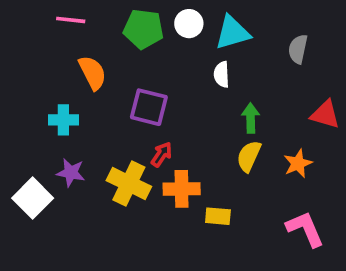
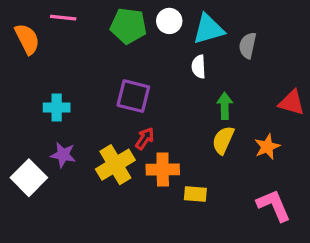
gray semicircle: (298, 49) -> (248, 45), moved
orange semicircle: (93, 73) -> (27, 39), moved
yellow cross: (129, 183) -> (115, 165), turned 33

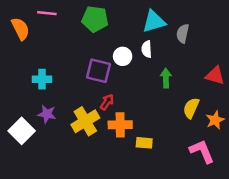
white circle: (169, 21) -> (123, 56), moved
yellow semicircle: (223, 140) -> (191, 108), moved
orange star: (267, 147) -> (215, 120), moved

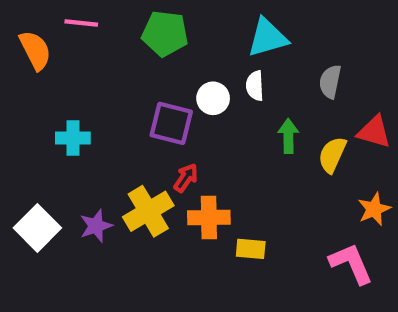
gray semicircle: (183, 34) -> (330, 82), moved
yellow semicircle: (191, 108) -> (332, 155), moved
purple star: (47, 114) -> (96, 226), moved, turned -30

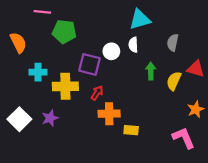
green pentagon: (165, 33) -> (64, 32), moved
orange semicircle: (35, 50) -> (18, 43), moved
yellow cross: (148, 211) -> (65, 86), moved, turned 30

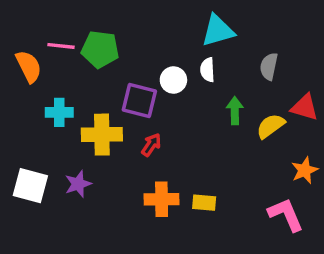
pink line: (42, 12) -> (61, 46), moved
yellow semicircle: (174, 81) -> (271, 126), turned 30
orange cross: (109, 114) -> (162, 199), moved
white square: (19, 119) -> (30, 186), turned -30

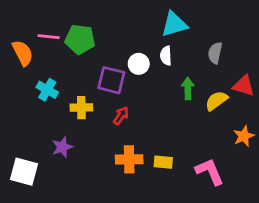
cyan cross: (59, 112) -> (47, 90), turned 30
yellow cross: (102, 135) -> (81, 108), size x0.7
white square: (30, 186) -> (24, 172), moved
pink L-shape: (286, 215) -> (210, 172), moved

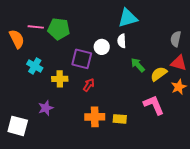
gray semicircle: (215, 53) -> (176, 39), moved
green arrow: (188, 88) -> (138, 65), turned -42
orange star: (244, 136) -> (179, 87), moved
pink L-shape: (210, 172) -> (154, 105), moved

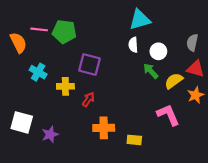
white circle: (102, 47) -> (158, 51), moved
red arrow: (89, 85) -> (88, 99), moved
purple star: (46, 108) -> (50, 134), moved
yellow rectangle: (120, 119) -> (134, 140), moved
white square: (18, 126) -> (22, 122), moved

